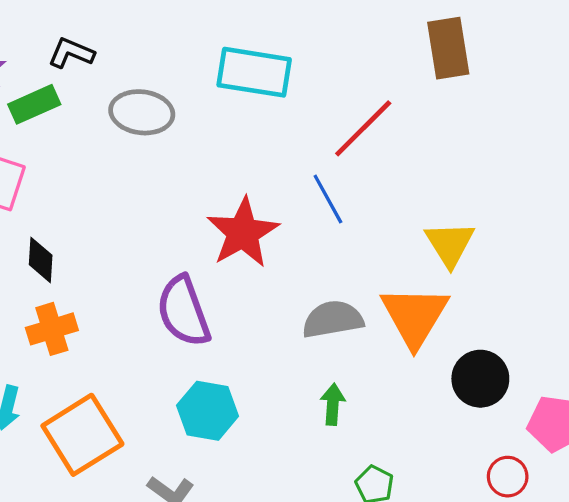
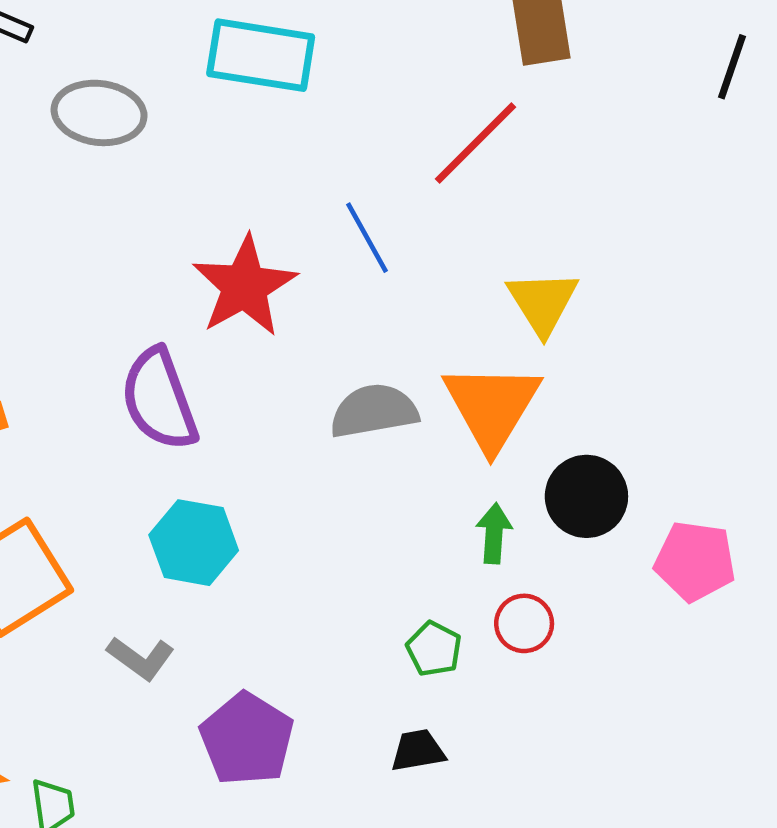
red line: (363, 128) -> (476, 143), moved
green arrow: (333, 404) -> (494, 533), moved
red circle: (508, 477) -> (524, 623), moved

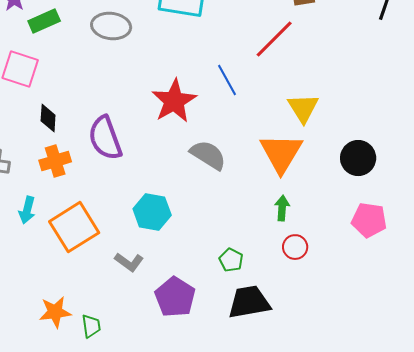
purple semicircle: (159, 399) -> (105, 138), moved
gray semicircle: (374, 411) -> (208, 155), moved, turned 42
black circle: (586, 496) -> (358, 158), moved
green pentagon: (434, 649) -> (231, 260), moved
black trapezoid: (418, 750) -> (249, 302), size x1.8

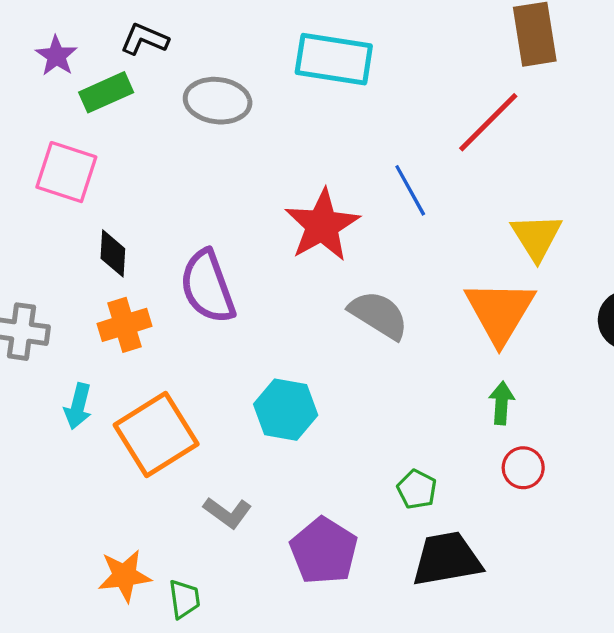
gray L-shape: (129, 262) -> (227, 513), moved

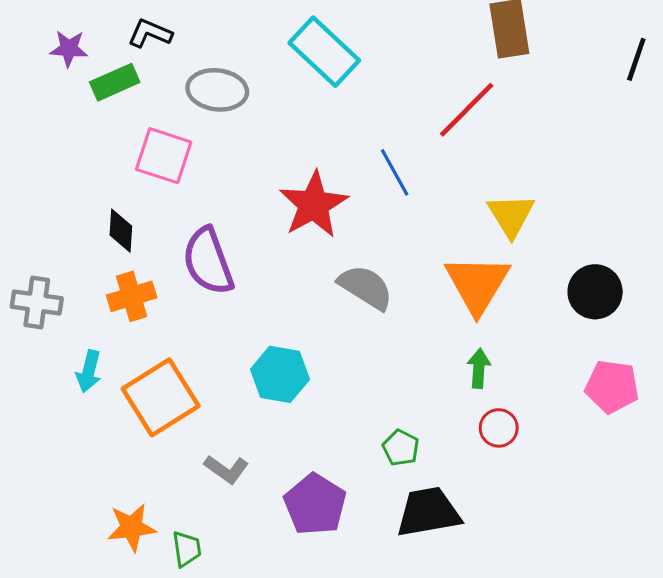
purple star: (56, 56) -> (69, 49), turned -30
cyan rectangle: (334, 59) -> (324, 52), turned 34
pink square: (66, 172) -> (164, 156), moved

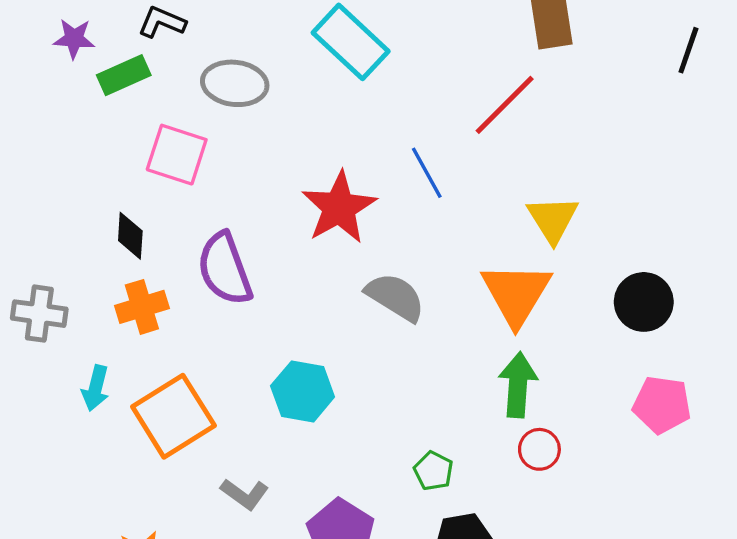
green arrow: (479, 368) -> (518, 385), size x1.5

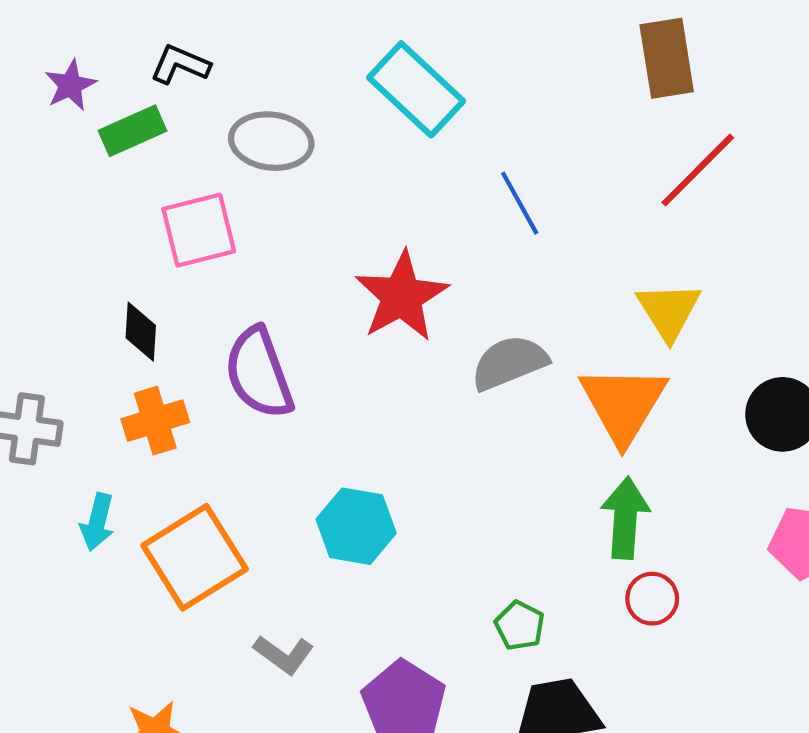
purple star: (74, 39) -> (70, 85), turned -30
red line: (505, 105) -> (698, 170), moved
pink square: (177, 155) -> (199, 230), turned -32
blue line: (427, 173) -> (520, 203), moved
gray semicircle: (395, 297) -> (509, 363), moved, turned -54

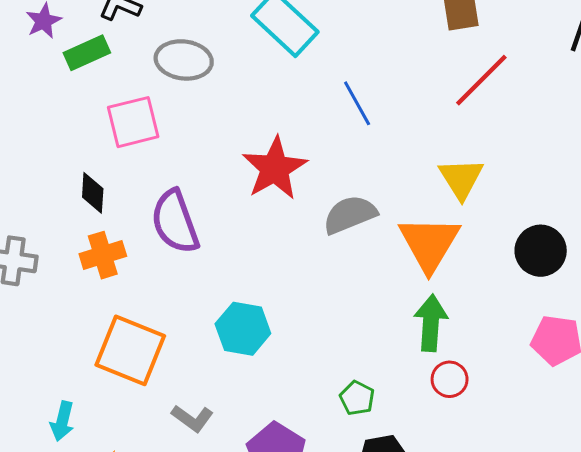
cyan arrow: (97, 522) -> (62, 421), moved
orange square: (195, 557) -> (130, 350), turned -36

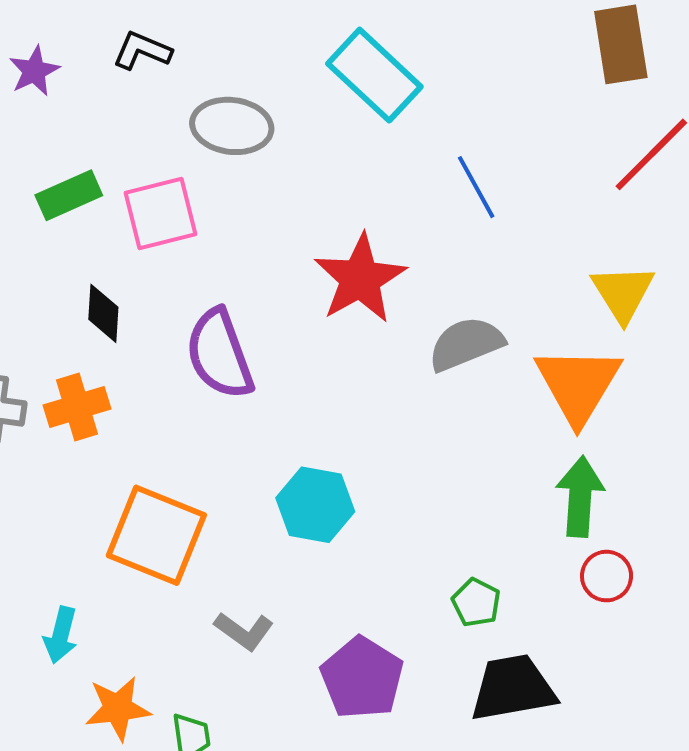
green rectangle: (87, 53) -> (69, 195), moved
orange cross: (103, 255) -> (77, 407), moved

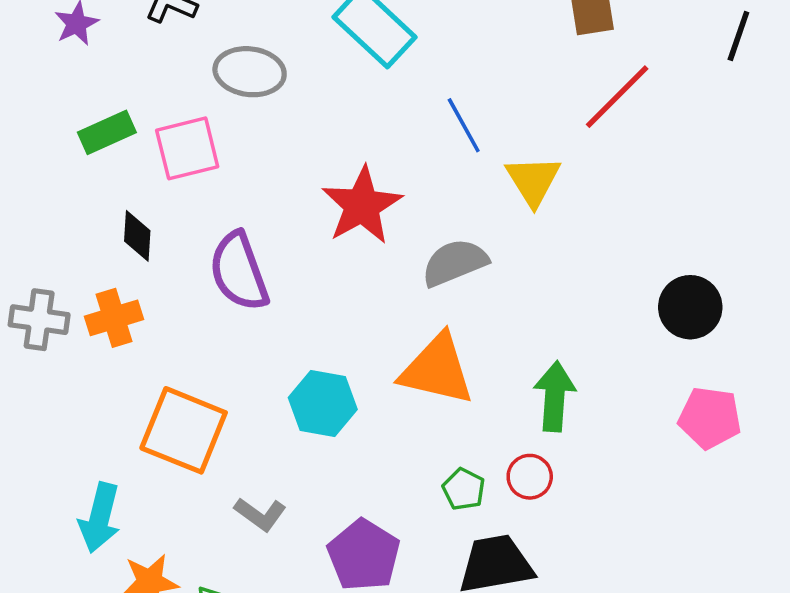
yellow triangle: (623, 293) -> (533, 181), moved
orange triangle: (578, 385) -> (437, 370), moved, turned -48
red circle: (607, 576) -> (530, 477), moved
cyan arrow: (61, 635) -> (100, 518), size x1.4

